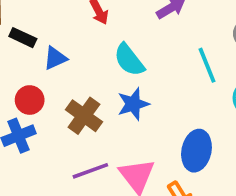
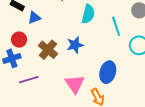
cyan semicircle: (129, 60) -> (88, 14), moved, turned -132
purple line: (90, 171) -> (29, 80), moved

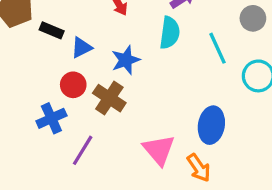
red circle: (19, 40) -> (73, 85), moved
blue star: (75, 45) -> (126, 60), moved
purple line: (29, 80) -> (83, 150), turned -36

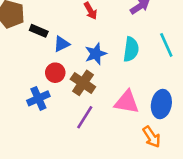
cyan semicircle: (170, 33) -> (131, 49), moved
purple line: (83, 150) -> (85, 117), moved
pink triangle: (159, 150) -> (127, 102), moved, turned -40

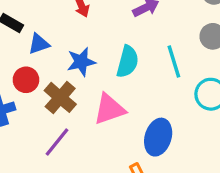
pink triangle: (127, 102) -> (109, 109), moved, turned -36

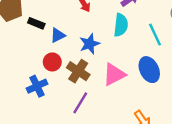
cyan semicircle: (128, 62) -> (121, 25), moved
blue ellipse: (158, 137) -> (149, 70), moved, turned -35

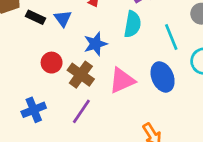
blue triangle: (58, 35) -> (63, 18), moved, turned -42
blue cross: (37, 86) -> (34, 110), moved

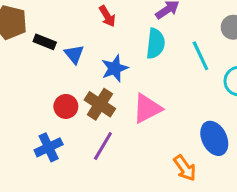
blue triangle: (63, 18) -> (74, 54), moved
red circle: (52, 63) -> (66, 106), moved
blue ellipse: (163, 77) -> (214, 138), moved

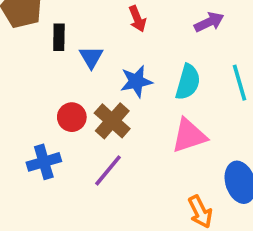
black rectangle: (45, 42) -> (59, 37), turned 60
cyan semicircle: (156, 44) -> (188, 82), moved
pink triangle: (147, 108) -> (189, 136), moved

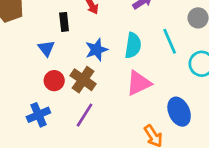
black rectangle: (59, 37) -> (64, 22), moved
blue triangle: (91, 57) -> (46, 48), moved

